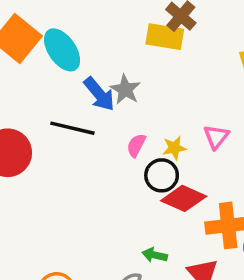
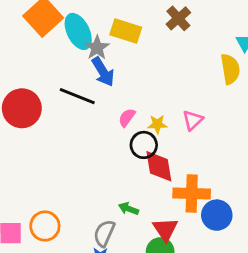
yellow rectangle: (165, 37) -> (126, 31), moved
gray star: (125, 90) -> (97, 48), moved
red diamond: (184, 198) -> (159, 166), turned 48

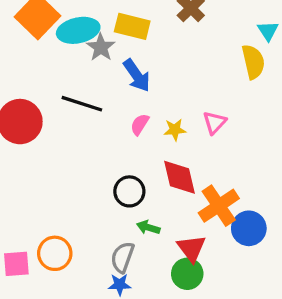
cyan ellipse: (78, 31) -> (78, 30), turned -72
blue arrow: (103, 72) -> (137, 75), moved
black circle: (144, 145) -> (129, 191), moved
orange cross: (192, 193) -> (219, 206), turned -32

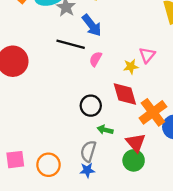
black line: (82, 104) -> (71, 44), moved
yellow star: (175, 130) -> (131, 66), moved
orange circle: (55, 253) -> (48, 165), moved

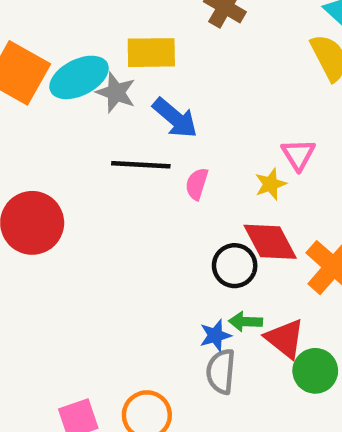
black circle: (91, 106) -> (235, 266), moved
red triangle: (136, 143) -> (285, 339), moved
blue star: (87, 170) -> (215, 335), moved

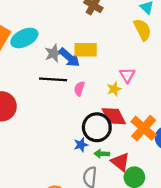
yellow rectangle: (151, 53) -> (86, 50), moved
gray star: (116, 93) -> (54, 53), moved, turned 30
black circle: (235, 266) -> (97, 127), size x1.4
blue star: (215, 335) -> (81, 145), moved

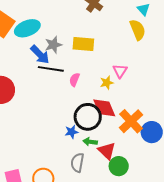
blue arrow: (69, 57) -> (40, 55), moved

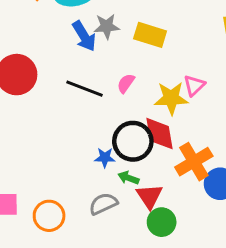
black line: (51, 69) -> (85, 89), moved
yellow star: (107, 83) -> (171, 98), size x1.6
gray semicircle: (77, 163) -> (103, 204), turned 42

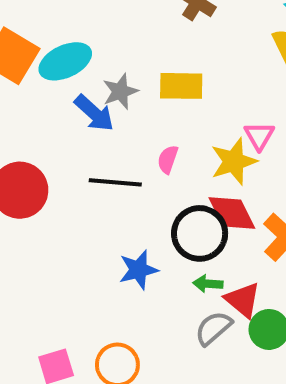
blue star: (105, 158) -> (138, 270), moved, size x1.4
gray semicircle: (103, 204) -> (213, 328), moved

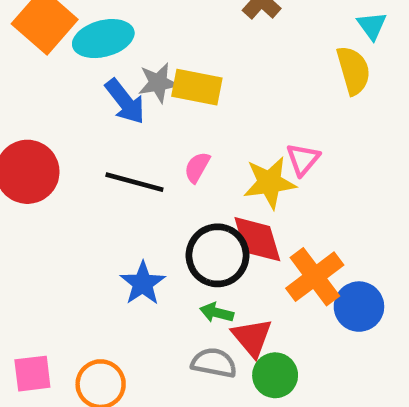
yellow rectangle: (181, 86) -> (197, 87), moved
blue star: (138, 270) -> (143, 283), turned -30
gray semicircle: (213, 328) -> (214, 363), turned 42

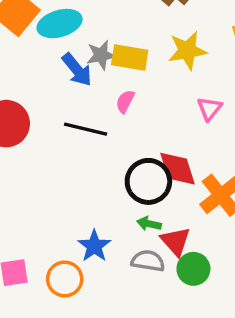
pink semicircle: (197, 167) -> (125, 101), moved
yellow star: (270, 183) -> (187, 51), moved
blue star: (143, 283) -> (94, 246), moved

